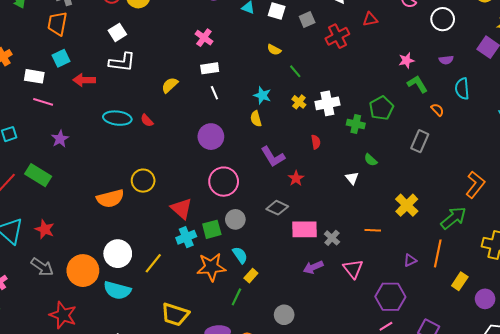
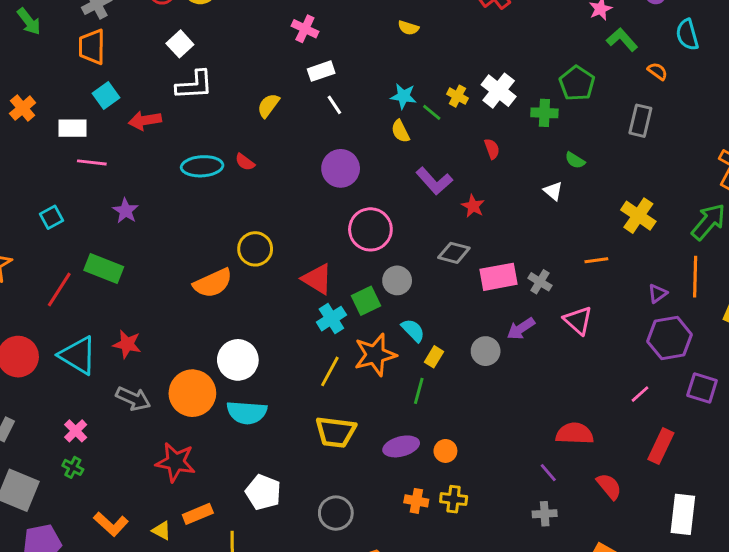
green line: (295, 71) -> (432, 112), moved
white cross: (327, 103) -> (499, 91), turned -30
yellow line: (153, 263) -> (330, 371), moved
purple hexagon: (390, 297) -> (670, 338), moved
gray circle: (284, 315) -> (486, 351), moved

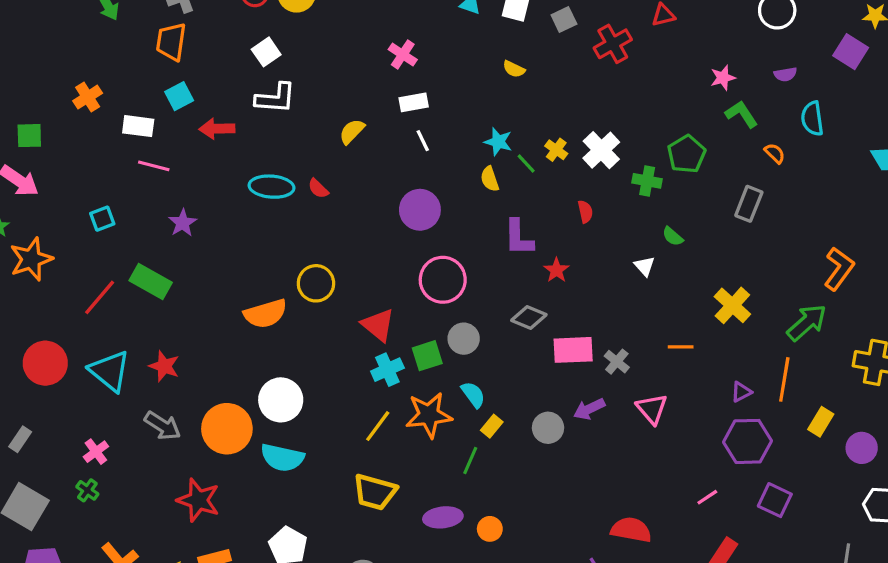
purple L-shape: (434, 181) -> (519, 238), turned 33

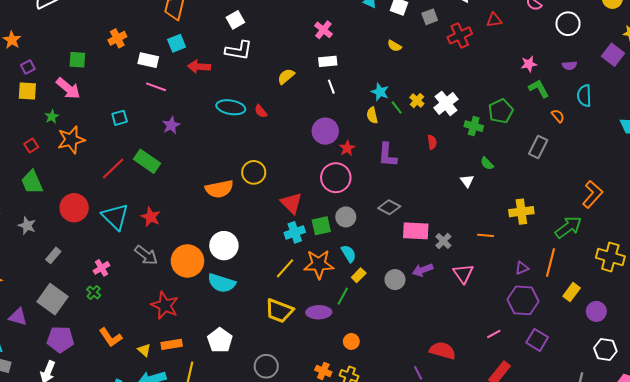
red star: (556, 270) -> (347, 148), moved
yellow cross: (732, 305) -> (521, 212), turned 35
purple ellipse: (443, 517) -> (319, 312), moved

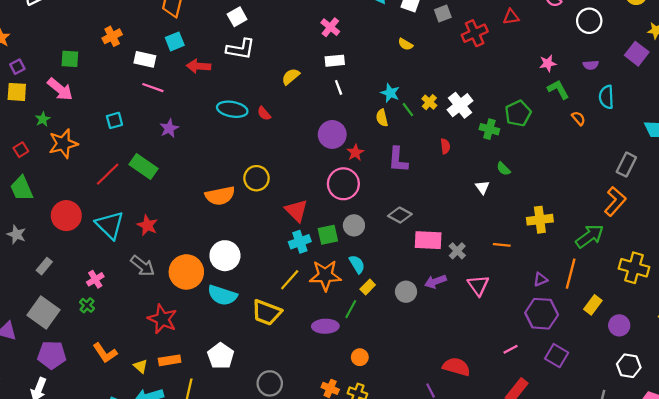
gray rectangle: (538, 147) -> (626, 165), moved
yellow trapezoid: (279, 311) -> (267, 312), moved

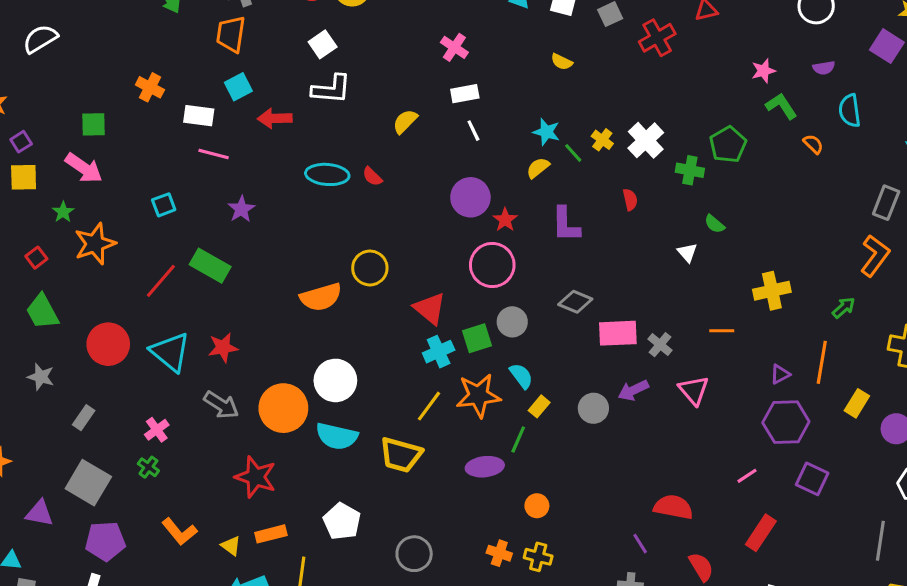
orange cross: (112, 36) -> (150, 87), turned -30
yellow semicircle: (382, 118) -> (538, 168), turned 70
red star: (147, 225) -> (223, 348), turned -30
green arrow: (590, 236) -> (844, 308), size x0.6

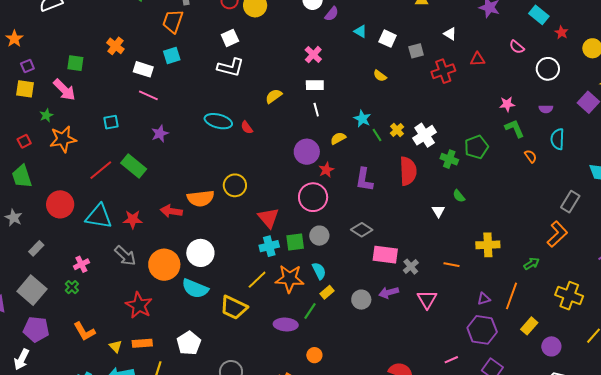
red arrow: (275, 118) -> (171, 211), moved
yellow semicircle: (538, 168) -> (338, 138), moved
red semicircle: (630, 200) -> (408, 171), size x2.0
cyan triangle: (170, 352) -> (99, 216), turned -40

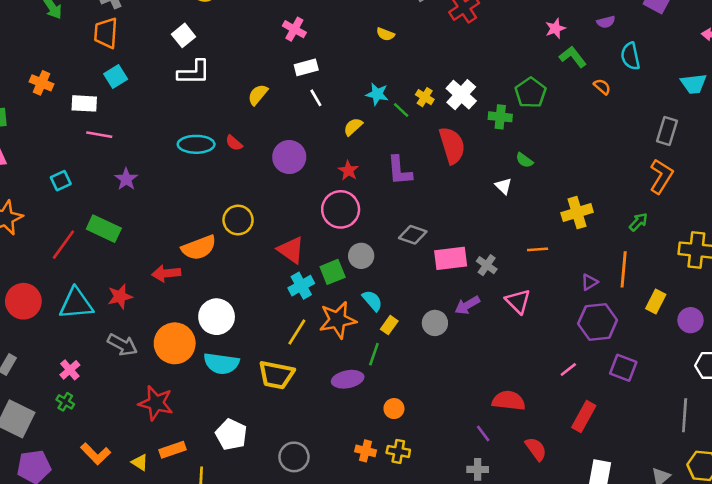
purple circle: (307, 152) -> (289, 157), moved

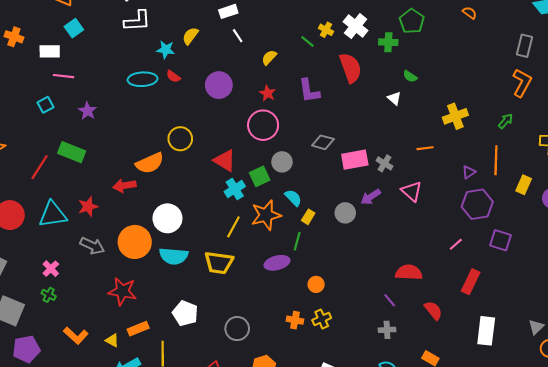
cyan star: (377, 94) -> (166, 50), moved
cyan square: (61, 181) -> (46, 105), moved
yellow cross: (398, 451) -> (322, 319), turned -30

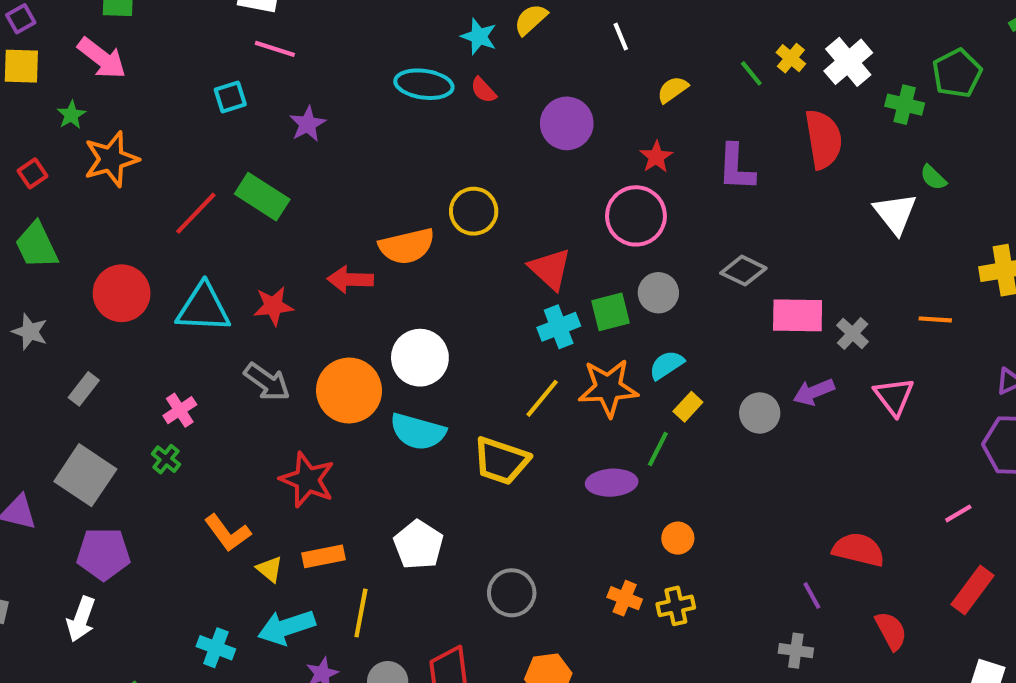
white triangle: (394, 98) -> (895, 213), size x1.6
cyan semicircle: (293, 198) -> (667, 365), turned -90
orange L-shape: (76, 336) -> (228, 533), moved

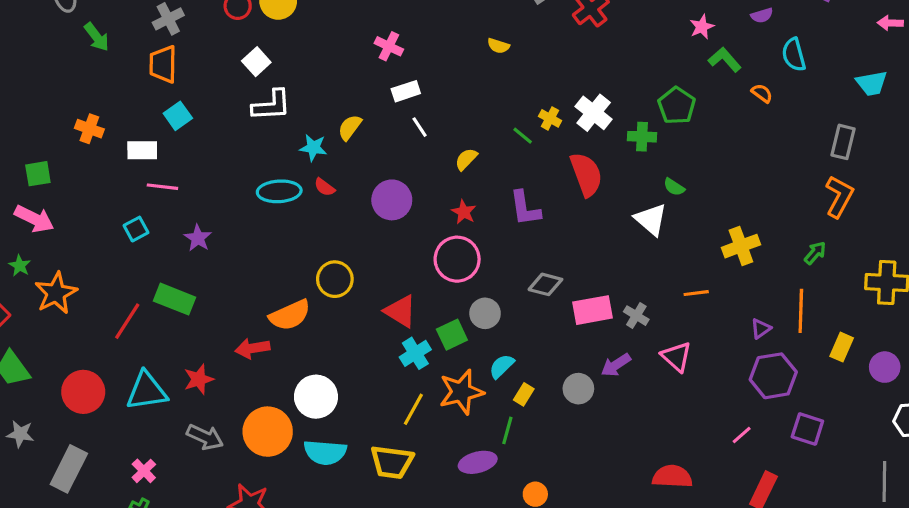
gray rectangle: (84, 389) -> (69, 469), size x1.8

